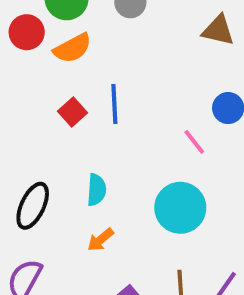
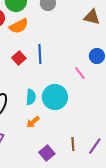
cyan circle: (180, 208) -> (55, 97), moved

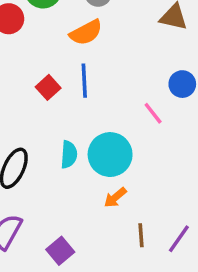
orange semicircle: (19, 26) -> (86, 32), moved
orange arrow: (33, 122) -> (115, 197), moved
purple square: (47, 153) -> (60, 251), moved

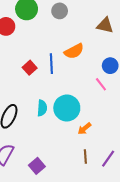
orange semicircle: (86, 32) -> (74, 51), moved
pink line: (153, 113) -> (101, 84), moved
orange arrow: (115, 197) -> (84, 129), moved

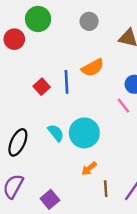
gray circle: (60, 11) -> (89, 21), moved
cyan semicircle: (42, 108) -> (56, 133), turned -42
orange arrow: (84, 129) -> (89, 169), moved

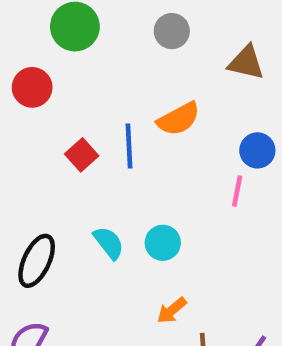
red circle: (14, 39) -> (32, 87), moved
pink line: (123, 106) -> (237, 191), turned 49
cyan circle: (84, 133) -> (163, 243), size x0.6

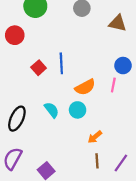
orange semicircle: (179, 119) -> (85, 87), moved
orange arrow: (172, 310) -> (95, 137), moved

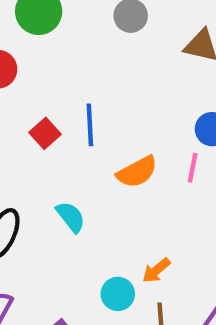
cyan circle: (78, 110) -> (118, 294), moved

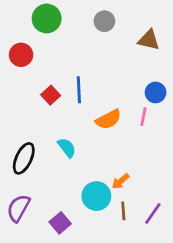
cyan circle: (118, 294) -> (96, 196), size x1.4

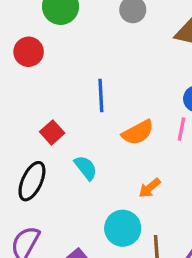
red square: (51, 95) -> (52, 132), moved
orange arrow: (121, 181) -> (150, 188), moved

